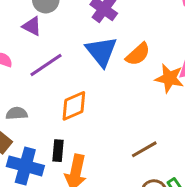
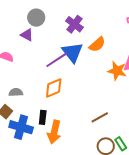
orange semicircle: (138, 54) -> (97, 44), moved
purple line: (46, 65) -> (57, 60), moved

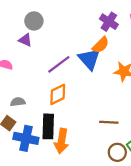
purple cross: (74, 24) -> (109, 22), moved
blue triangle: (72, 52) -> (89, 59), moved
black rectangle: (43, 117) -> (48, 126), size x1.6
brown line: (100, 117) -> (109, 122), turned 36

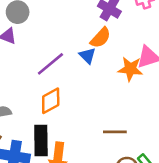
blue triangle: (89, 59) -> (87, 56), size x0.6

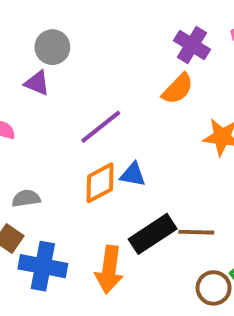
blue triangle: (87, 56) -> (133, 175), moved, turned -36
black rectangle: (41, 140) -> (153, 234), moved, turned 56

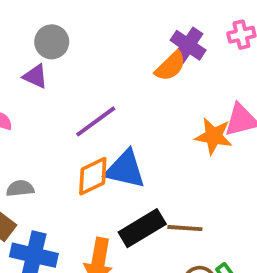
orange semicircle: (178, 89) -> (170, 66), moved
blue triangle: (133, 175) -> (125, 169), size x1.6

